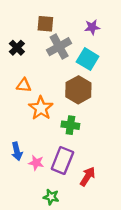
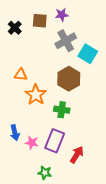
purple star: (92, 27) -> (62, 15), moved
gray cross: (59, 47) -> (66, 41), moved
black cross: (17, 48) -> (15, 28), moved
cyan square: (88, 59) -> (88, 54), moved

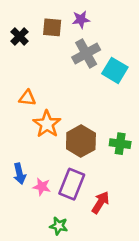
brown hexagon: (69, 79) -> (81, 141), moved
green cross: (62, 110) -> (120, 144), moved

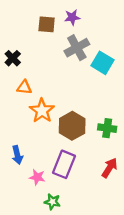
black cross: (20, 36) -> (13, 58), moved
pink star: (42, 187) -> (37, 177), moved
red arrow: (101, 202) -> (110, 168), moved

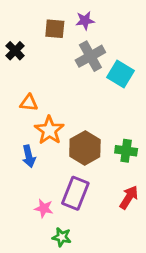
black cross: (13, 58) -> (15, 51), moved
blue arrow: (17, 155) -> (29, 156), moved

